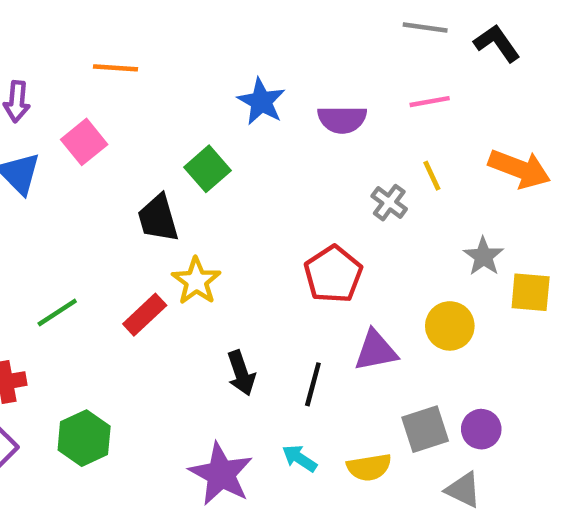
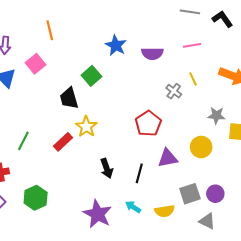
orange line: (115, 68) -> (50, 30), turned 72
gray star: (483, 256) -> (216, 115), turned -30
green line: (57, 312) -> (23, 141), turned -30

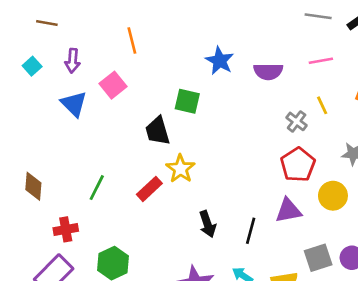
green square: (91, 76) -> (187, 101), turned -36
red pentagon: (148, 124) -> (298, 165), moved

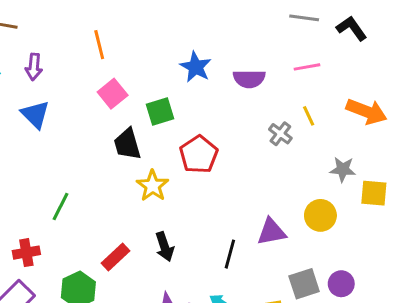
pink square: (113, 85) -> (113, 94), moved
green square: (187, 101) -> (160, 111), turned -30
red pentagon: (298, 165) -> (199, 155), moved
red rectangle: (149, 189) -> (115, 257), moved
black arrow: (207, 224) -> (165, 247), moved

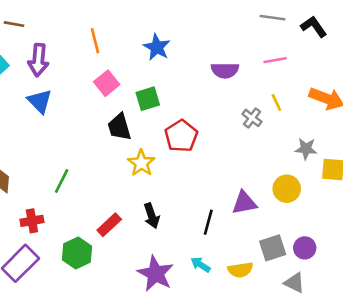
purple arrow: (34, 67) -> (38, 60), size x1.4
blue star: (196, 67) -> (157, 47), moved

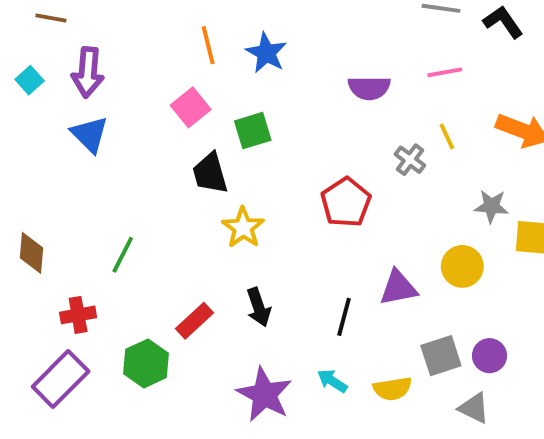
orange line: (95, 41) -> (208, 45), moved
red pentagon: (181, 136) -> (346, 202), moved

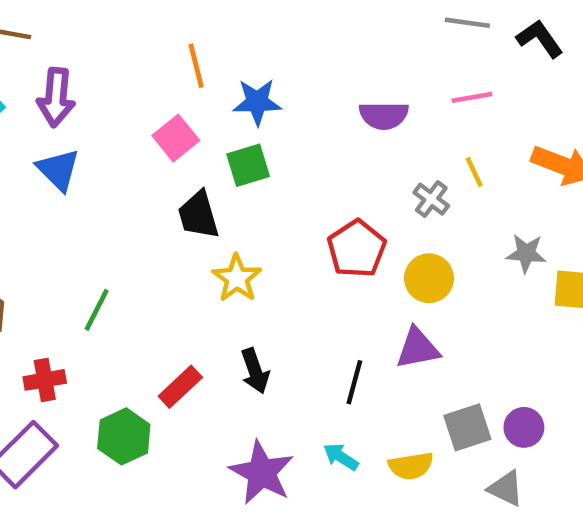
blue star: (266, 53) -> (257, 102), moved, turned -30
yellow circle: (462, 266) -> (429, 278), moved

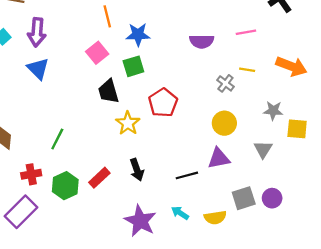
yellow line: (474, 172) -> (247, 70), turned -56
red pentagon: (357, 249) -> (163, 103), moved
black line: (354, 382) -> (187, 175), turned 60
green hexagon: (124, 436) -> (65, 186), moved
gray triangle: (506, 488) -> (263, 149), moved, turned 36

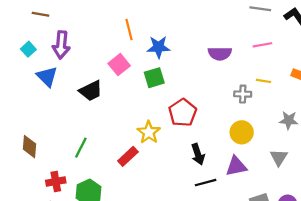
blue triangle: (38, 69) -> (47, 77), moved
gray cross: (225, 83) -> (243, 94), turned -35
black trapezoid: (108, 91) -> (91, 91), moved, turned -100
black arrow: (137, 170) -> (198, 154), moved
red rectangle: (99, 178) -> (128, 156), moved

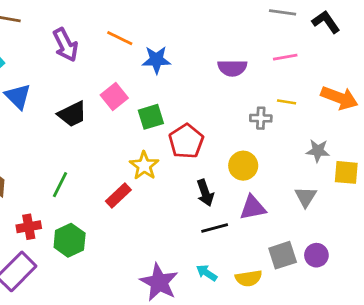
orange line: (129, 30) -> (120, 38), turned -50
purple arrow: (61, 45) -> (65, 45), moved, turned -32
pink square: (119, 65) -> (114, 96), moved
green square: (154, 78) -> (151, 117), moved
yellow circle: (242, 132) -> (243, 166), moved

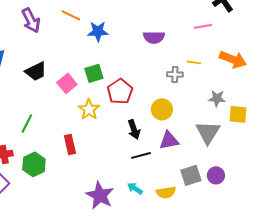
pink line: (285, 57) -> (203, 26), moved
pink square: (114, 96) -> (67, 83), moved
red rectangle: (118, 195) -> (70, 144), moved, turned -60
gray triangle: (306, 197) -> (208, 132), size x1.5

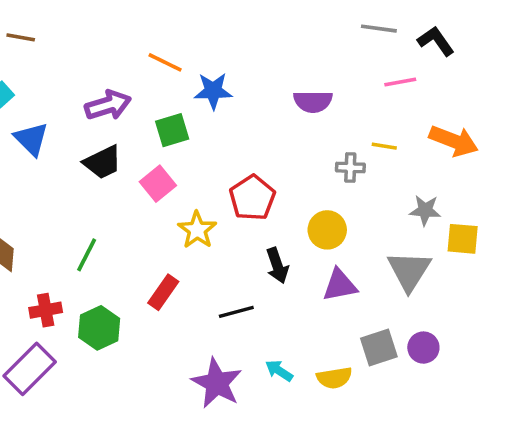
purple arrow: (31, 20) -> (108, 105), moved, turned -80
green square: (94, 73) -> (172, 130), moved
red rectangle: (70, 144) -> (163, 292), turned 48
black line: (141, 155) -> (236, 312), moved

